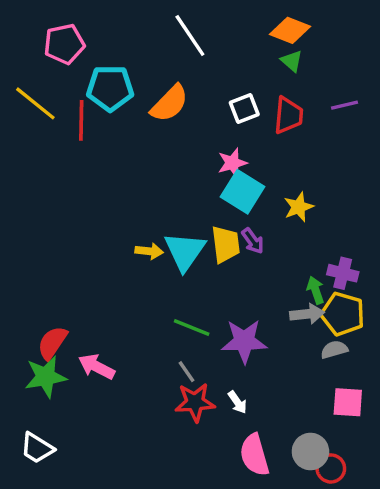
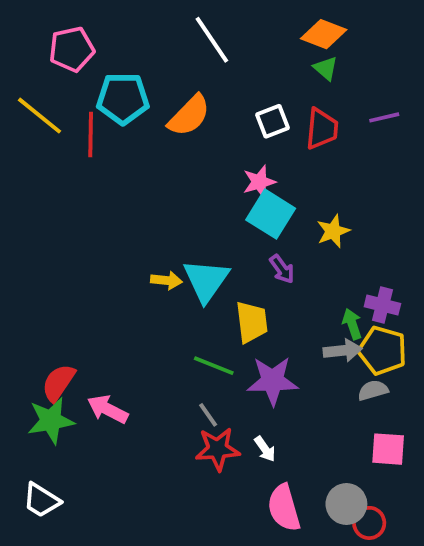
yellow trapezoid: (226, 244) -> (252, 322), moved

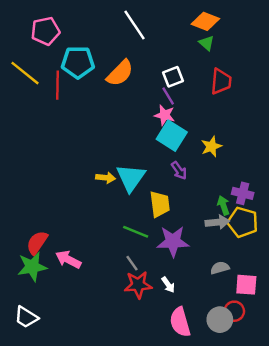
purple line: (384, 117) -> (168, 96), moved, turned 72
red trapezoid: (322, 129) -> (221, 81), moved
pink star: (259, 182) -> (164, 115), turned 30
gray semicircle: (373, 390) -> (220, 268), moved
red circle: (369, 523) -> (234, 311), moved

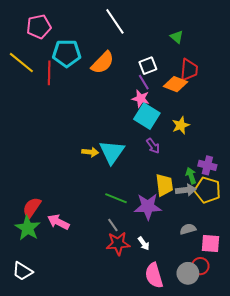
orange diamond: (205, 21) -> (176, 84), moved
yellow trapezoid: (160, 204) -> (164, 185), moved
green star: (32, 267) -> (28, 228), turned -30

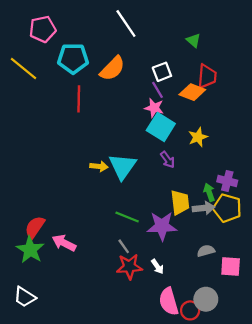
red line: (49, 73) -> (79, 99), moved
red circle: (200, 266) -> (190, 310), moved

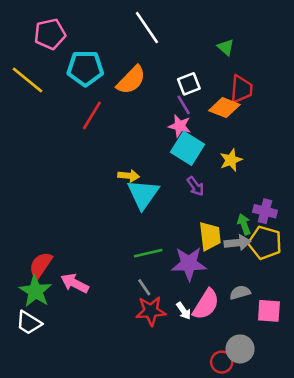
red line: (79, 99) -> (92, 115), turned 30
yellow arrow: (99, 166) -> (129, 176), moved
green line: (127, 217) -> (148, 253), turned -35
white trapezoid: (25, 297) -> (29, 323), moved
pink semicircle: (169, 301) -> (206, 304), moved, turned -132

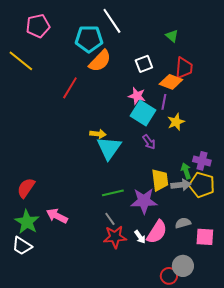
cyan pentagon: (85, 68) -> (89, 39), moved
purple line: (184, 105) -> (164, 102), moved, turned 42
red semicircle: (41, 265) -> (26, 188), moved

